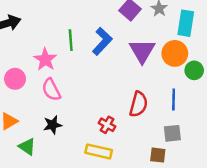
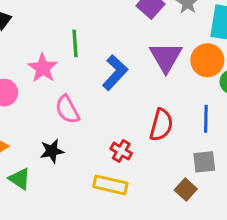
blue L-shape: (102, 41) -> (115, 73), moved
pink semicircle: (51, 90) -> (67, 110), moved
brown square: (158, 155) -> (186, 190), turned 35

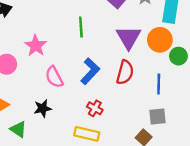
green line: (75, 43) -> (81, 27), moved
blue L-shape: (115, 73) -> (90, 71), moved
red semicircle: (161, 125) -> (125, 72), moved

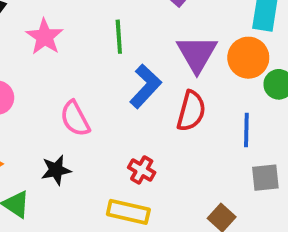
pink star: (36, 46) -> (45, 37), moved
blue L-shape: (90, 71) -> (145, 86), moved
gray square: (158, 116) -> (265, 178), moved

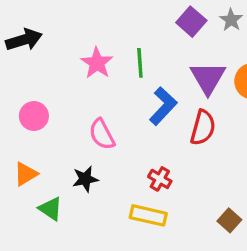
pink star: (45, 37) -> (97, 63), moved

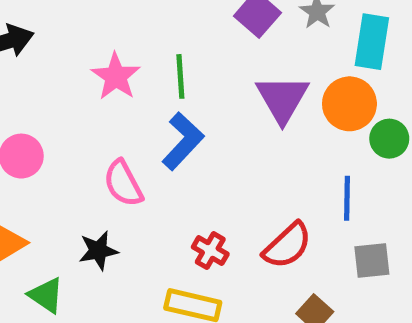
blue L-shape: (163, 106) -> (183, 141), moved
red semicircle: (203, 128) -> (287, 246), moved, turned 32

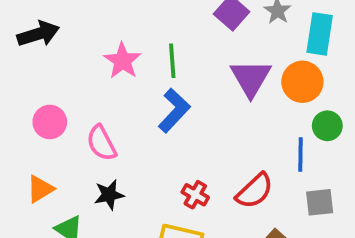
green circle: (389, 139) -> (327, 126), moved
pink semicircle: (123, 183) -> (101, 143), moved

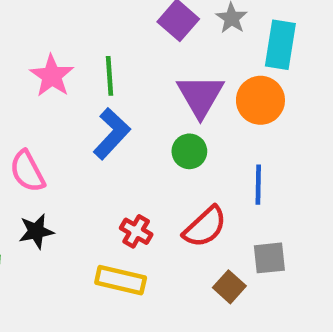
green circle: (327, 126) -> (189, 151), moved
gray square: (320, 202) -> (269, 258), moved

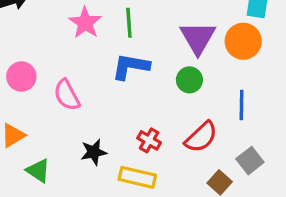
blue L-shape: (112, 134) -> (131, 66), turned -123
black star: (36, 231) -> (94, 152), moved
gray square: (269, 258) -> (250, 161), turned -32

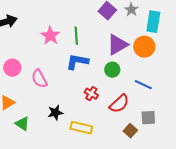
purple triangle: (198, 38) -> (117, 45), turned 30
blue line: (242, 105) -> (143, 85), turned -66
red cross: (149, 140) -> (91, 94), moved
gray square: (250, 161) -> (148, 118), turned 35

